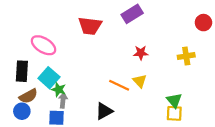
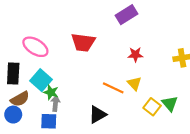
red trapezoid: (90, 26) -> (83, 42), moved
yellow square: (174, 113) -> (152, 107), moved, turned 35

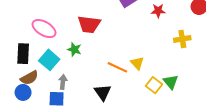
red star: (135, 55) -> (158, 11), moved
green star: (51, 92) -> (74, 49), moved
black triangle: (98, 115) -> (103, 92), turned -36

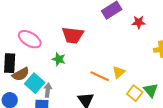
cyan square: (49, 60) -> (35, 83), moved
yellow triangle: (137, 63) -> (119, 72), turned 32
brown semicircle: (29, 78) -> (21, 74), moved

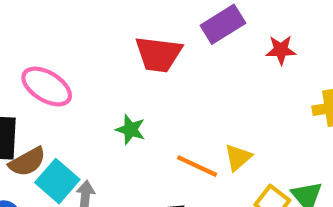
red trapezoid: (73, 35) -> (158, 54), moved
green star: (59, 59) -> (130, 130), moved

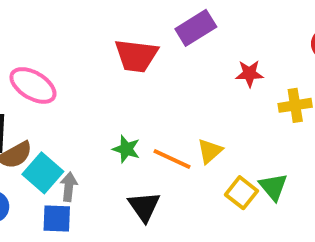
red star: (281, 50) -> (249, 74), moved
green star: (130, 130) -> (126, 149), moved

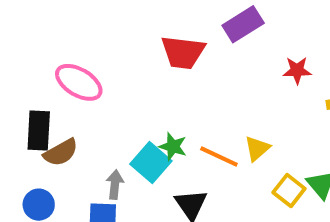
cyan square: (43, 173) -> (151, 162), moved

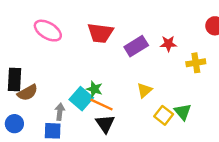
purple rectangle: (243, 24) -> (136, 46), moved
pink ellipse: (79, 82) -> (48, 31), moved
orange line: (219, 156) -> (102, 105), moved

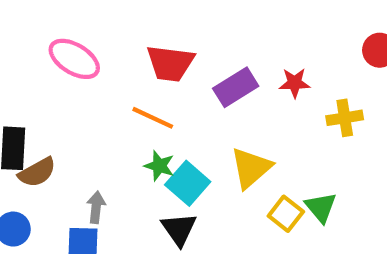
yellow triangle: (145, 90) -> (251, 168), size x1.5
cyan square: (81, 99) -> (188, 183), moved
orange line: (102, 105) -> (153, 118), moved

